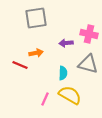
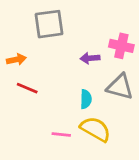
orange arrow: (36, 53) -> (16, 60), moved
pink line: (45, 99) -> (61, 135), turned 72

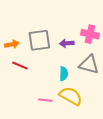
gray square: (49, 24) -> (39, 40), moved

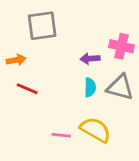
gray square: (39, 40) -> (42, 26), moved
cyan semicircle: (64, 74) -> (90, 87), moved

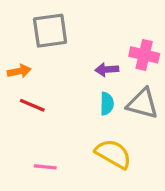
pink line: (61, 135) -> (45, 167), moved

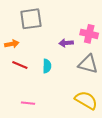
cyan semicircle: (107, 104) -> (47, 66), moved
yellow semicircle: (113, 154) -> (86, 100), moved

